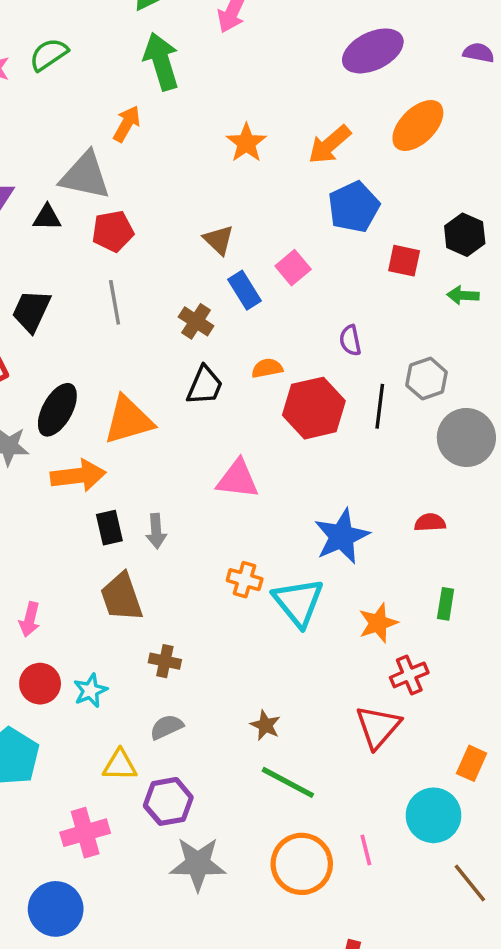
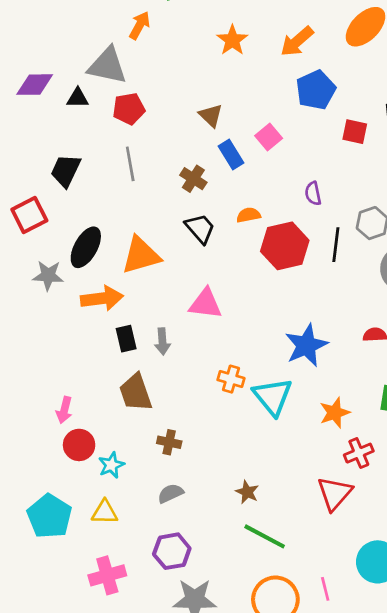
black trapezoid: (205, 385) -> (200, 228), turned -64
pink triangle: (238, 479) -> (205, 304), moved
red circle: (40, 684) -> (79, 445), moved
yellow triangle: (120, 765) -> (105, 512), moved

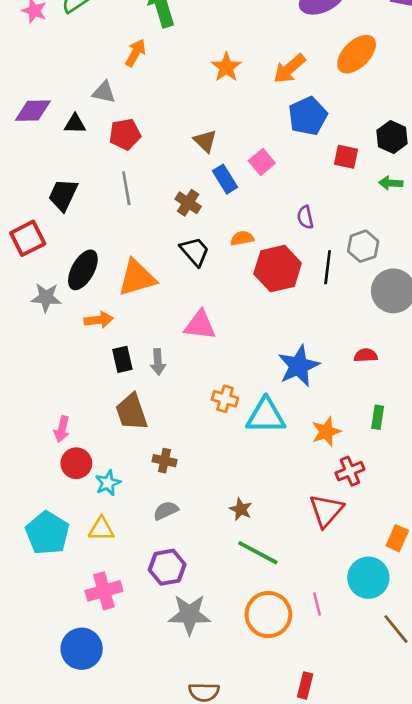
gray triangle: (107, 66) -> (104, 92), size x0.6
orange arrow: (102, 298) -> (99, 320), size x0.7
cyan triangle: (273, 397) -> (266, 416), turned -51

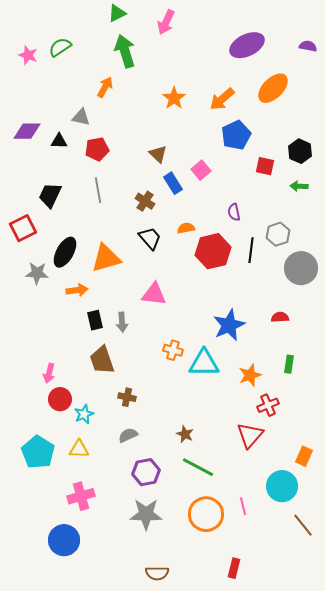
purple hexagon: (167, 567) -> (146, 472), moved

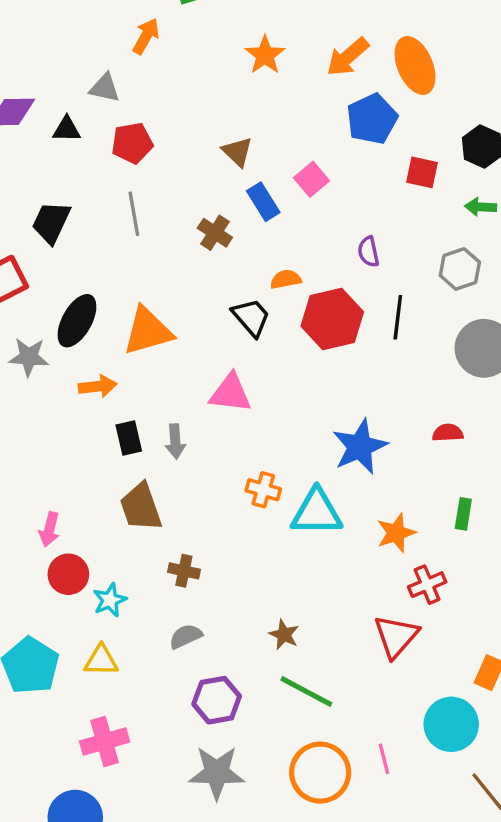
orange ellipse: (273, 88) -> (415, 65), moved, turned -68
gray hexagon: (278, 234) -> (460, 269), moved
black trapezoid: (150, 238) -> (251, 317), moved

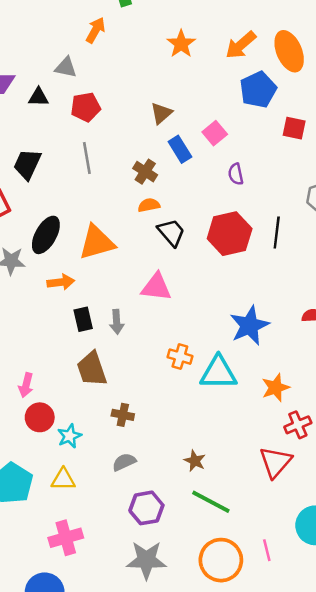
brown triangle: (237, 152) -> (161, 113), turned 35
purple semicircle: (368, 252) -> (236, 174), moved
orange semicircle: (286, 279) -> (149, 205), moved

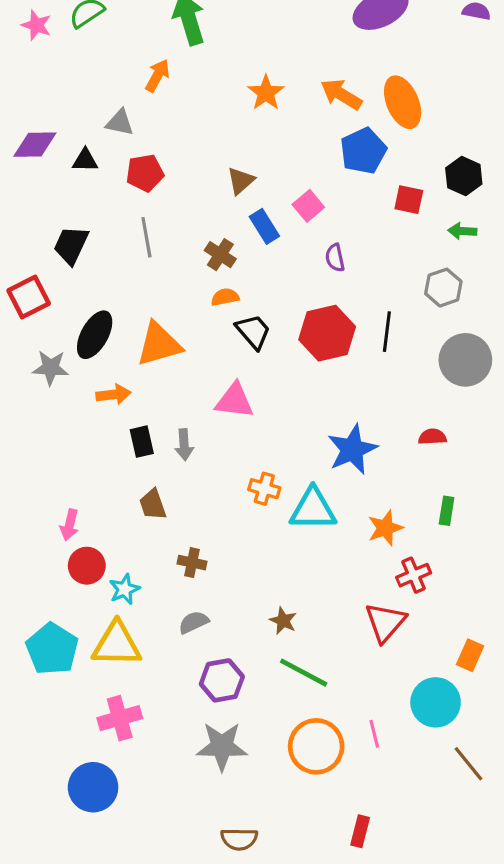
orange arrow: (241, 45) -> (341, 94), turned 72
brown trapezoid: (92, 369) -> (153, 504), size x0.7
yellow triangle: (63, 479) -> (117, 644), size x1.6

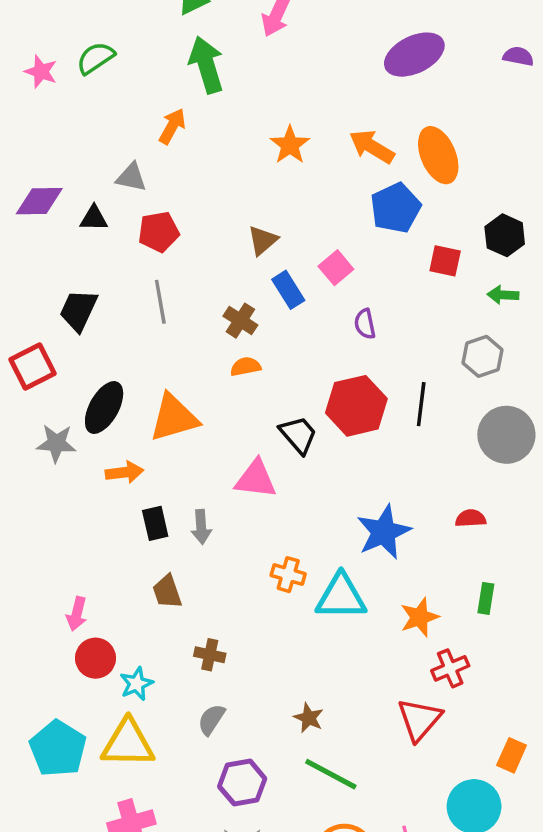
black trapezoid: (253, 332) -> (298, 435), moved
gray semicircle: (194, 622) -> (211, 720), turned -32

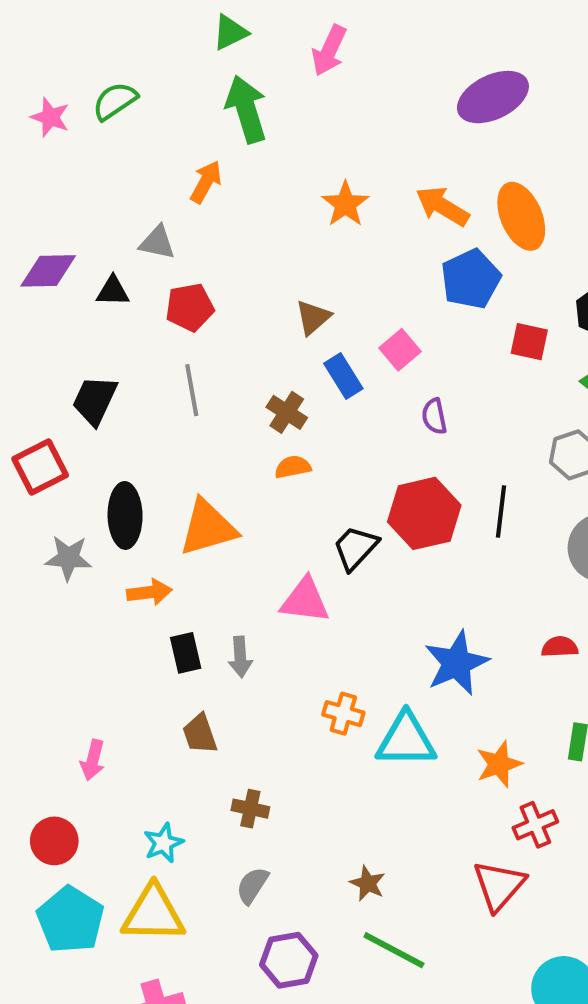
black ellipse: (104, 407) -> (125, 515), turned -30
black trapezoid: (298, 435) -> (355, 548), turned -96
red circle: (96, 658) -> (54, 841), moved

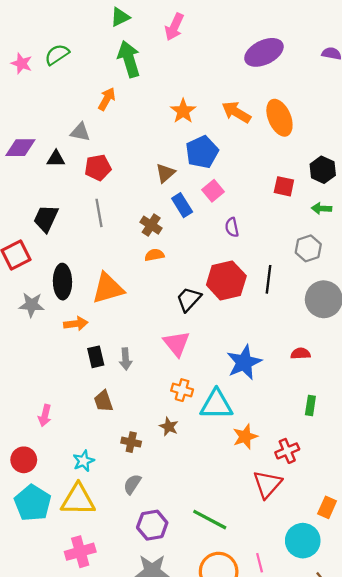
blue pentagon: (471, 279) -> (202, 152), moved
pink triangle: (305, 600) -> (177, 344), moved, turned 44
orange star: (499, 764) -> (245, 437), moved
brown star: (368, 883) -> (169, 427), moved

